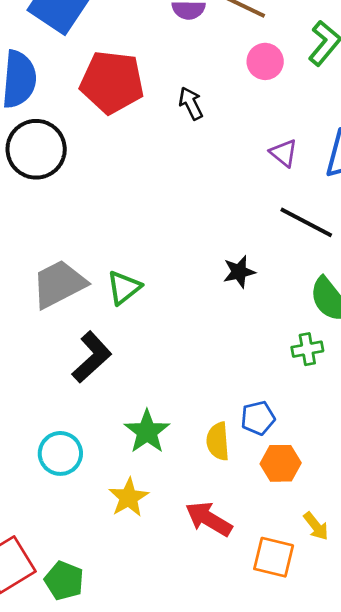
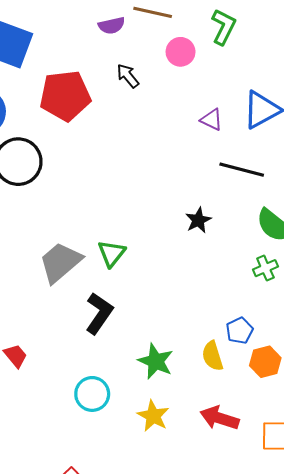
black arrow: (191, 103) -> (128, 76), moved

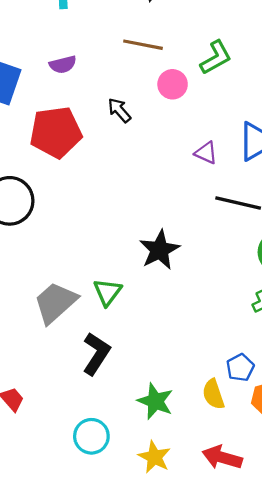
purple semicircle: (112, 26) -> (63, 65), moved
green L-shape: (223, 27) -> (216, 58), turned 36
black star: (198, 220) -> (159, 250), moved, size x1.5

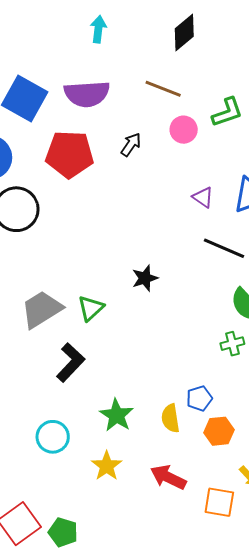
purple semicircle: (63, 65) -> (87, 94), size x1.8
black arrow: (119, 110) -> (131, 145), turned 65
black star: (159, 250) -> (145, 278), size x0.7

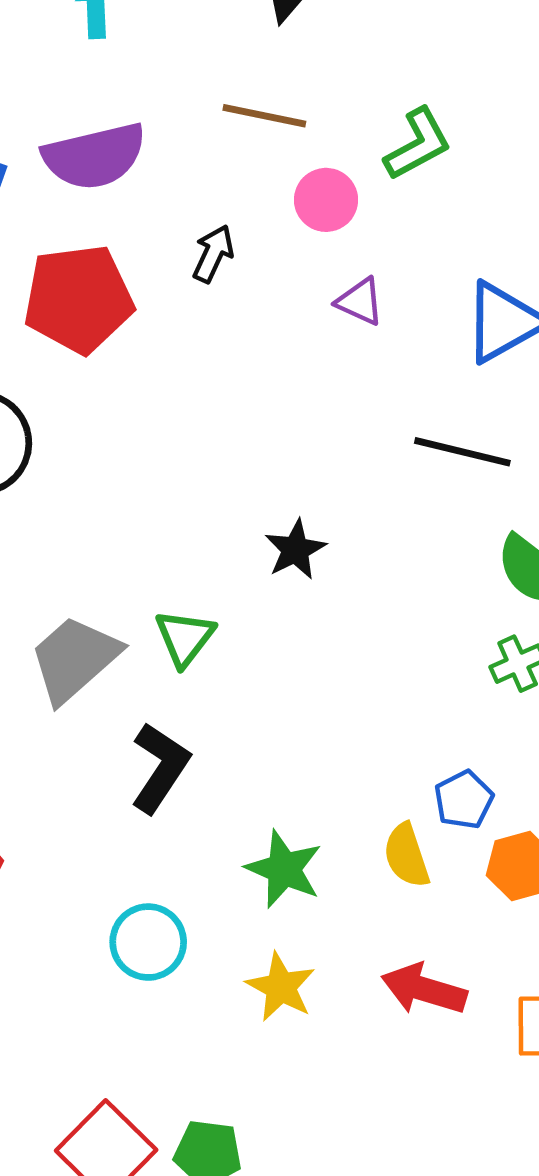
purple triangle: (203, 197) -> (360, 301), moved

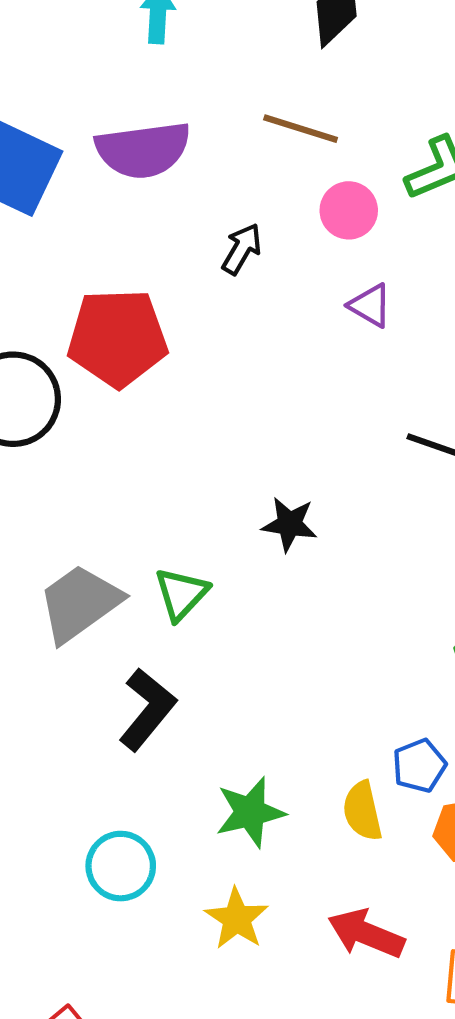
red pentagon: (78, 299) -> (118, 338), moved
black star: (295, 550) -> (289, 524), turned 30
green star: (284, 869) -> (250, 812), turned 30

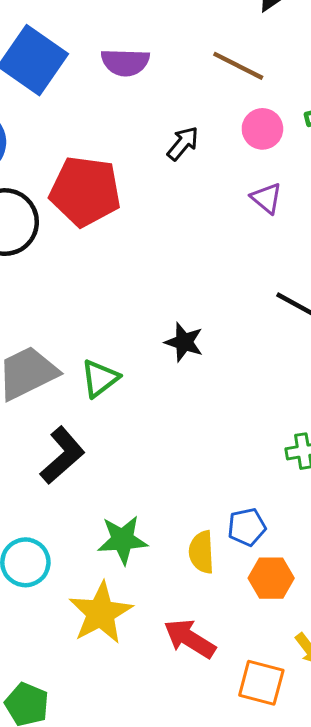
purple semicircle: (143, 150) -> (125, 62), size x0.7
yellow star: (237, 919) -> (101, 613), size x1.4

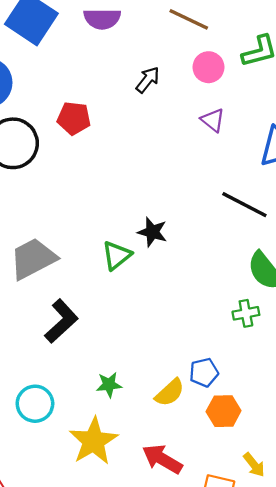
red pentagon: (85, 191) -> (74, 118), size x0.6
green triangle: (100, 378) -> (117, 255), moved
green star: (123, 540) -> (109, 385), size x0.7
yellow semicircle: (202, 552) -> (170, 393), turned -128

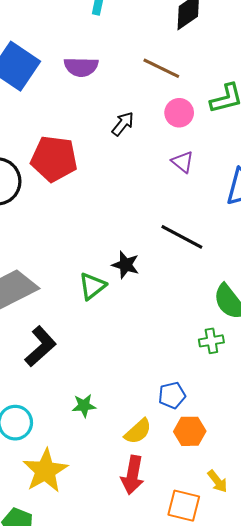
red pentagon: (74, 118) -> (54, 159), size x1.5
black line: (244, 205) -> (182, 237), moved
yellow semicircle: (170, 393) -> (138, 431), moved
yellow star: (94, 441) -> (45, 471), moved
red arrow: (162, 459) -> (133, 475), turned -111

